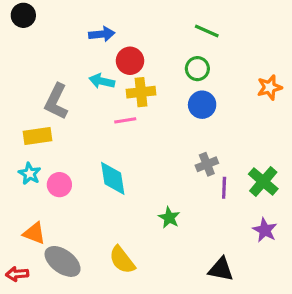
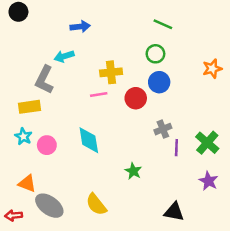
red circle: (130, 61) -> (136, 98), moved
cyan arrow: (102, 81) -> (64, 56), moved, turned -30

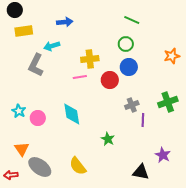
yellow rectangle: (30, 107) -> (24, 31), moved
green cross: (207, 143) -> (168, 102), moved, turned 30
purple star: (209, 181) -> (163, 155), moved
orange triangle: (27, 183) -> (22, 149), turned 35

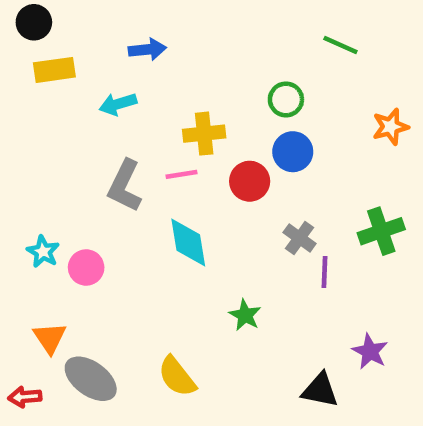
green line: (132, 20) -> (340, 45), moved
gray L-shape: (36, 65) -> (125, 186), moved
gray cross: (132, 105) -> (300, 238), turned -32
cyan diamond: (72, 114) -> (188, 243), moved

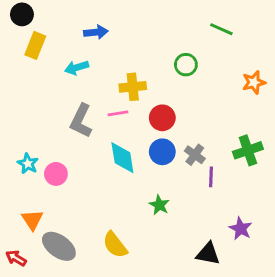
yellow rectangle: (54, 70) -> (35, 45), turned -60
blue circle: (293, 152) -> (162, 152), moved
red arrow: (25, 397) -> (16, 258), turned 36

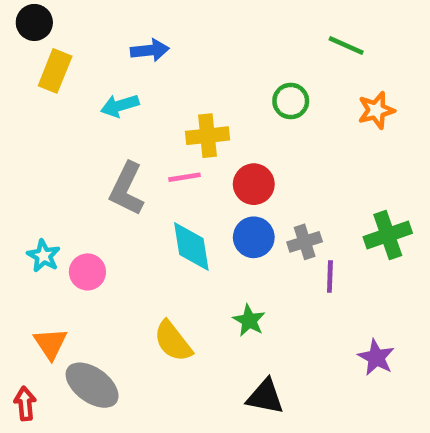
orange star: (254, 82) -> (376, 110), moved
gray cross: (195, 155) -> (305, 242), turned 36
yellow semicircle: (115, 245) -> (173, 341), moved
black triangle: (208, 254) -> (265, 397), moved
red arrow: (16, 258) -> (25, 404), turned 54

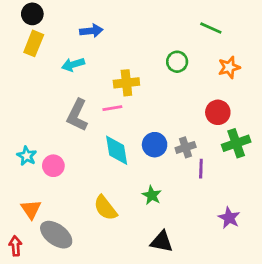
black circle: (34, 22) -> (32, 14), moved
red circle: (254, 184) -> (218, 112), moved

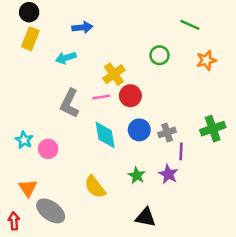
yellow cross: (126, 83) -> (114, 74), turned -30
red circle: (218, 112) -> (130, 96), moved
purple star: (229, 218) -> (168, 174), moved

